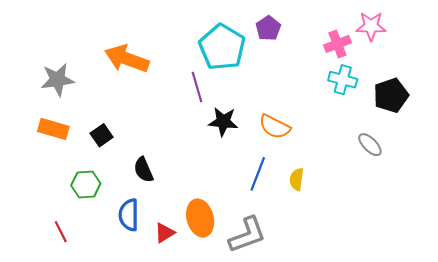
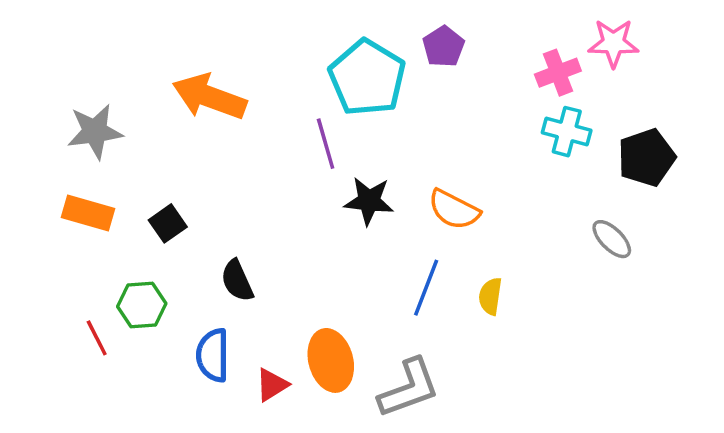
red line: (61, 232) -> (97, 338), moved

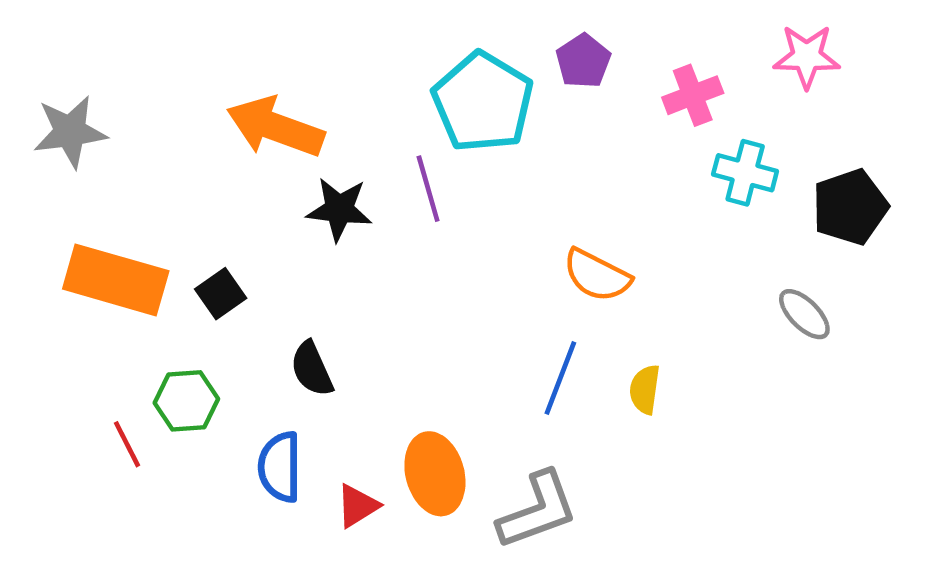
pink cross: (558, 73) -> (693, 95), moved
gray star: (95, 132) -> (70, 132), moved
black star: (369, 201) -> (339, 209), moved
orange rectangle: (88, 213) -> (116, 280), size x1.5

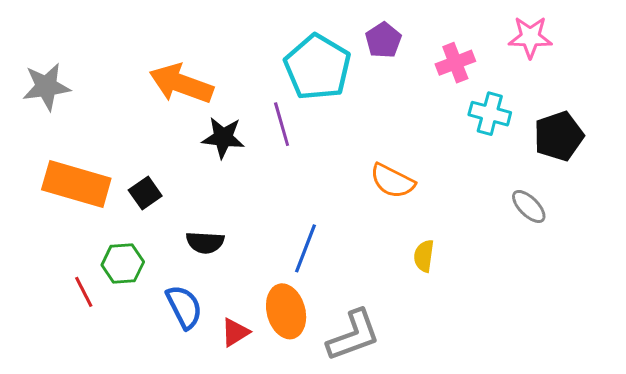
black semicircle: (312, 369) -> (205, 242), turned -63
blue line: (560, 378) -> (306, 248), moved
blue semicircle: (280, 467) -> (184, 307), turned 153

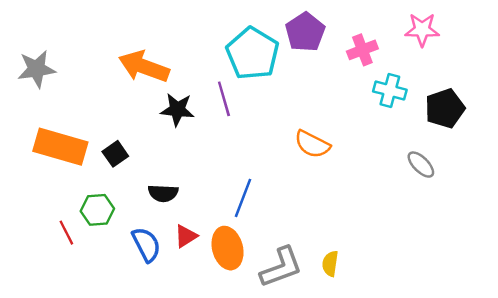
purple pentagon: (383, 40) -> (305, 32), size x1.4
yellow semicircle: (424, 256) -> (330, 264), moved
red triangle: (235, 332) -> (186, 236), moved

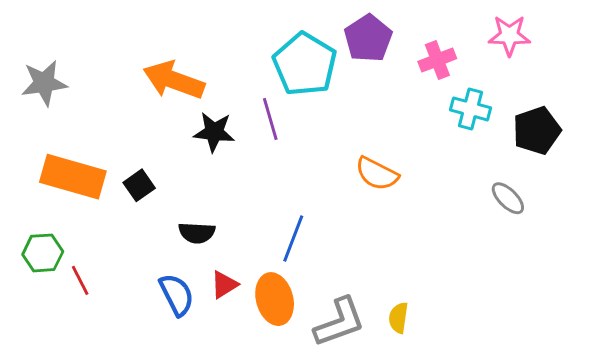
green hexagon: (97, 210) -> (43, 253), moved

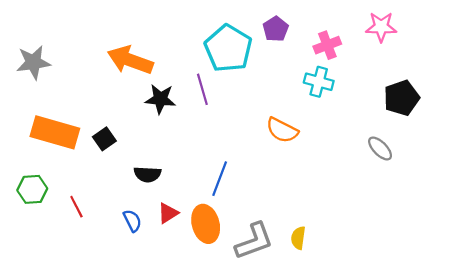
purple pentagon: (368, 38) -> (276, 29), size x0.7
cyan cross: (470, 109) -> (319, 82), moved
red line: (80, 280) -> (76, 207), moved
blue semicircle: (177, 295) -> (132, 221), size x0.7

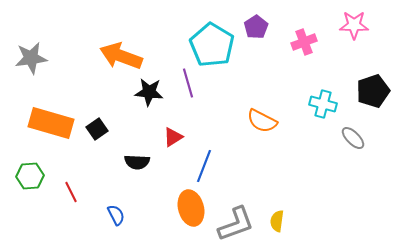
cyan cross: (319, 82) -> (323, 104), moved
red triangle: (168, 213) -> (173, 137), moved
blue semicircle: (132, 221) -> (116, 215), moved

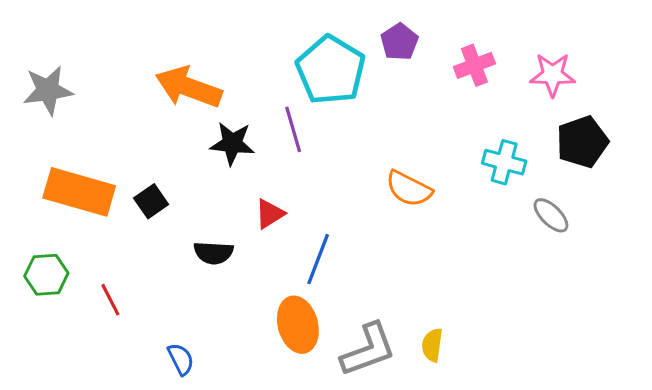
pink star: (354, 25) -> (553, 75), moved
blue semicircle: (116, 215) -> (181, 359), moved

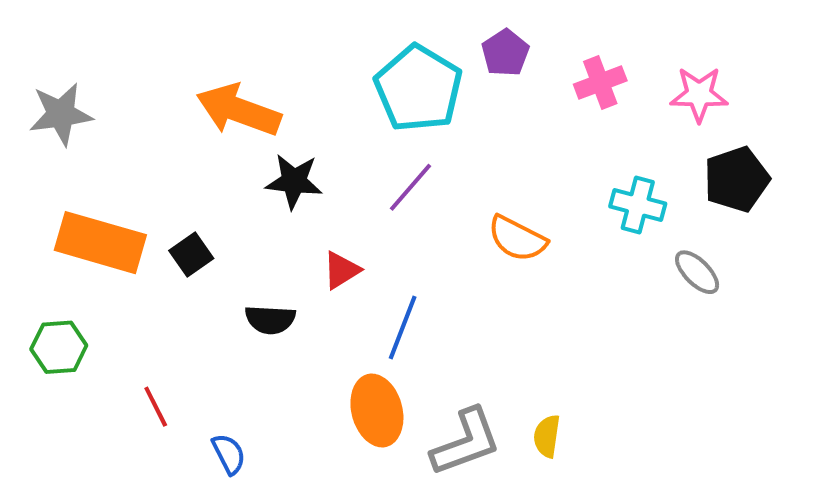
purple line: (293, 129) -> (411, 187), moved, turned 57
red line: (110, 300) -> (156, 407), moved

